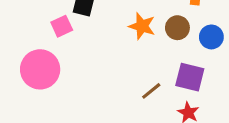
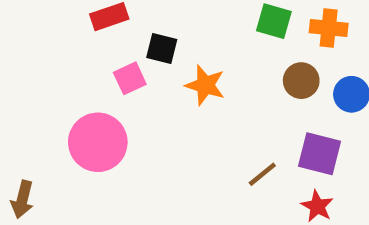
orange star: (142, 26) -> (205, 85), moved

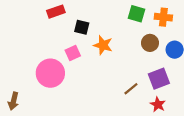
pink square: (130, 78) -> (73, 53), moved
purple square: (319, 154) -> (159, 79), turned -35

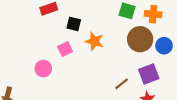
brown circle: (150, 43) -> (140, 39), size x1.5
pink circle: (50, 73) -> (43, 69), size x0.6

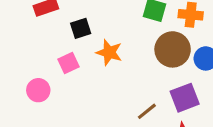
black square: (74, 24) -> (81, 28), turned -32

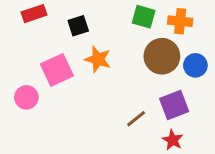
black square: (81, 28) -> (78, 26), moved
pink square: (68, 63) -> (57, 70), size x1.5

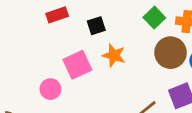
green square: (144, 17) -> (154, 18), turned 30

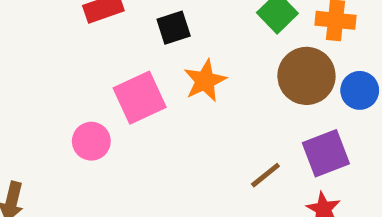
orange star: (114, 55) -> (205, 81), turned 30

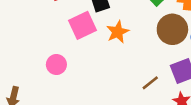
pink square: (140, 98) -> (82, 25), moved

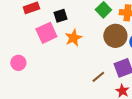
pink circle: (56, 65) -> (18, 63), moved

